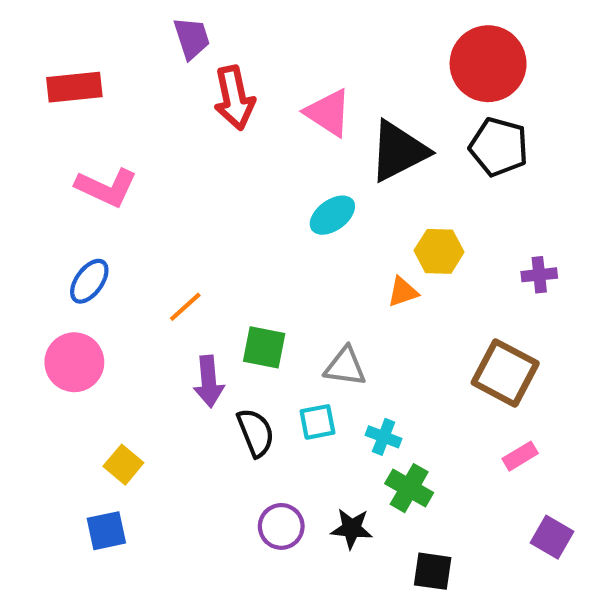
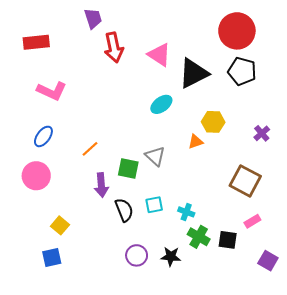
purple cross: (539, 275) -> (262, 133), turned -35
gray triangle: (345, 367) -> (155, 156), moved, turned 35
black square: (433, 571) -> (228, 240), moved

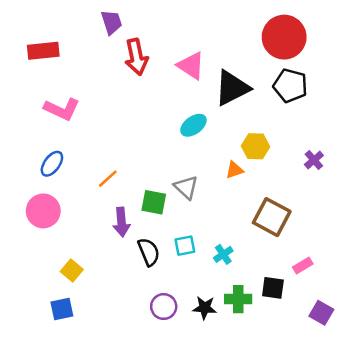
brown square: (245, 181) -> (272, 217), moved
cyan cross: (186, 212) -> (223, 254), turned 35
green cross: (199, 237) -> (238, 299), moved, turned -30

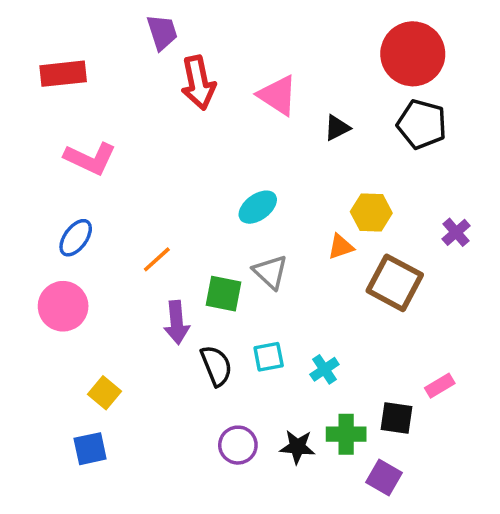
black triangle: (232, 88) -> (337, 128), size x0.5
cyan ellipse: (193, 125) -> (258, 207), moved
brown square: (272, 217) -> (395, 283), moved
purple square: (321, 313) -> (384, 477), moved

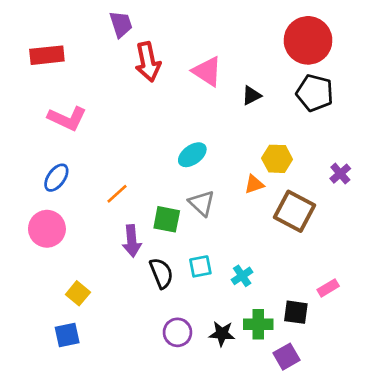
purple square: (384, 477) -> (286, 357), turned 30

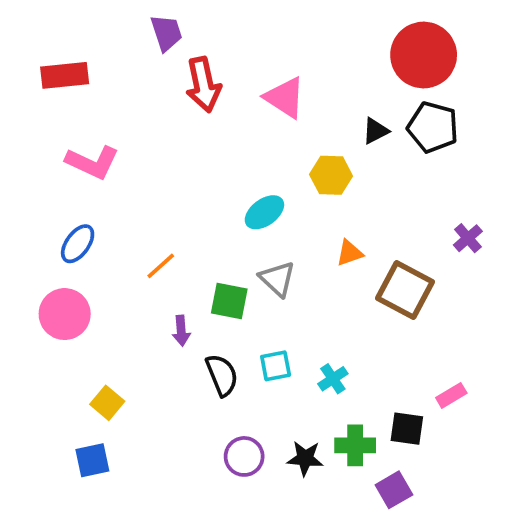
black triangle: (251, 96) -> (375, 131), moved
yellow hexagon: (277, 159) -> (331, 175), moved
purple arrow: (132, 241) -> (181, 331), size x0.7

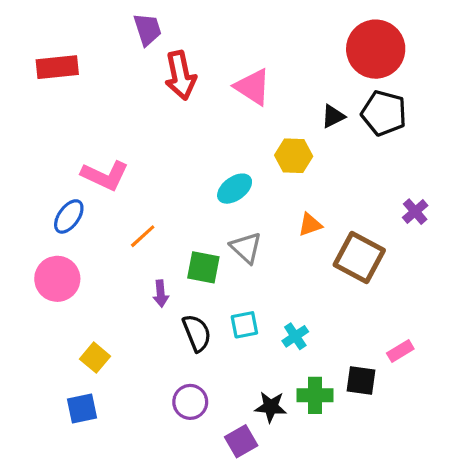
pink L-shape: (92, 162) -> (105, 175), moved
purple circle: (244, 456) -> (190, 402), moved
purple square: (394, 490) -> (241, 441), moved

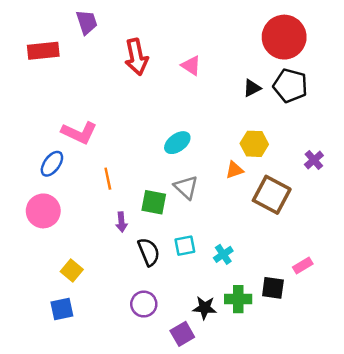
purple trapezoid: (148, 29) -> (87, 22), moved
pink triangle: (253, 87) -> (191, 66), size x0.7
yellow hexagon: (294, 156) -> (254, 144), moved
orange line: (143, 236) -> (108, 179), turned -60

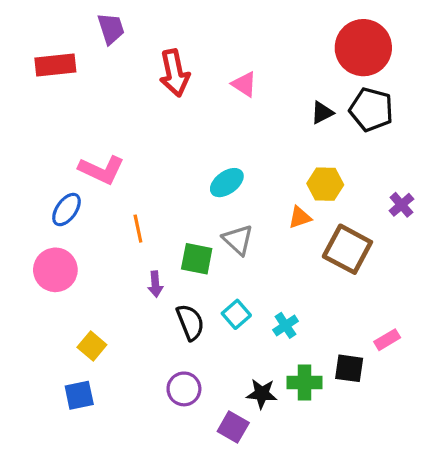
cyan square: (185, 246) -> (236, 314), turned -30
purple square: (182, 334) -> (233, 427), turned -30

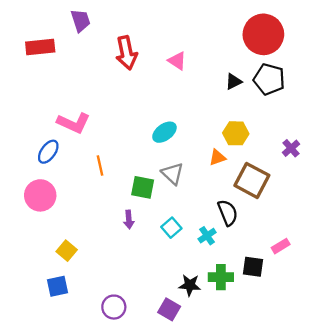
purple arrow: (155, 284) -> (129, 220), moved
black semicircle: (190, 322) -> (228, 213), moved
purple circle: (184, 389) -> (114, 307), moved

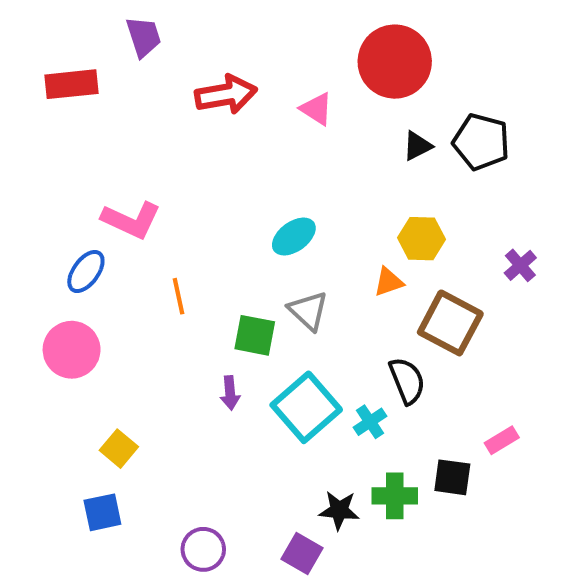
red circle: (263, 34) -> (395, 62), moved
red arrow: (126, 53) -> (226, 94), turned -88
cyan square: (171, 228) -> (306, 407), size x1.8

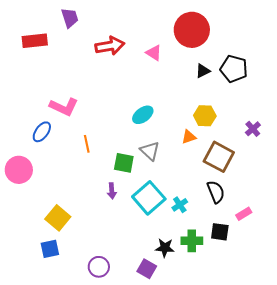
pink circle: (72, 350) -> (19, 170), moved
black semicircle: (407, 381) -> (216, 192), moved
yellow square: (119, 449) -> (58, 218), size x1.4

